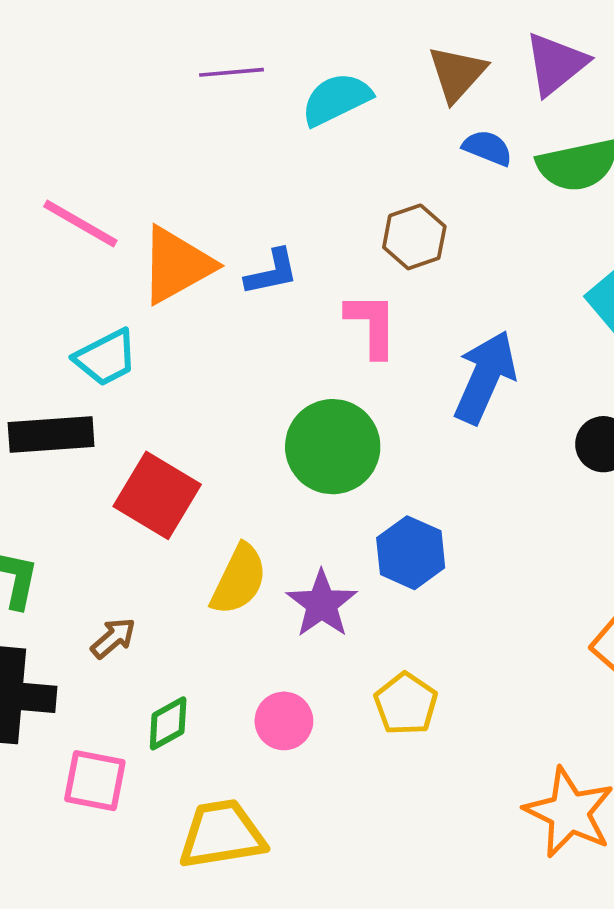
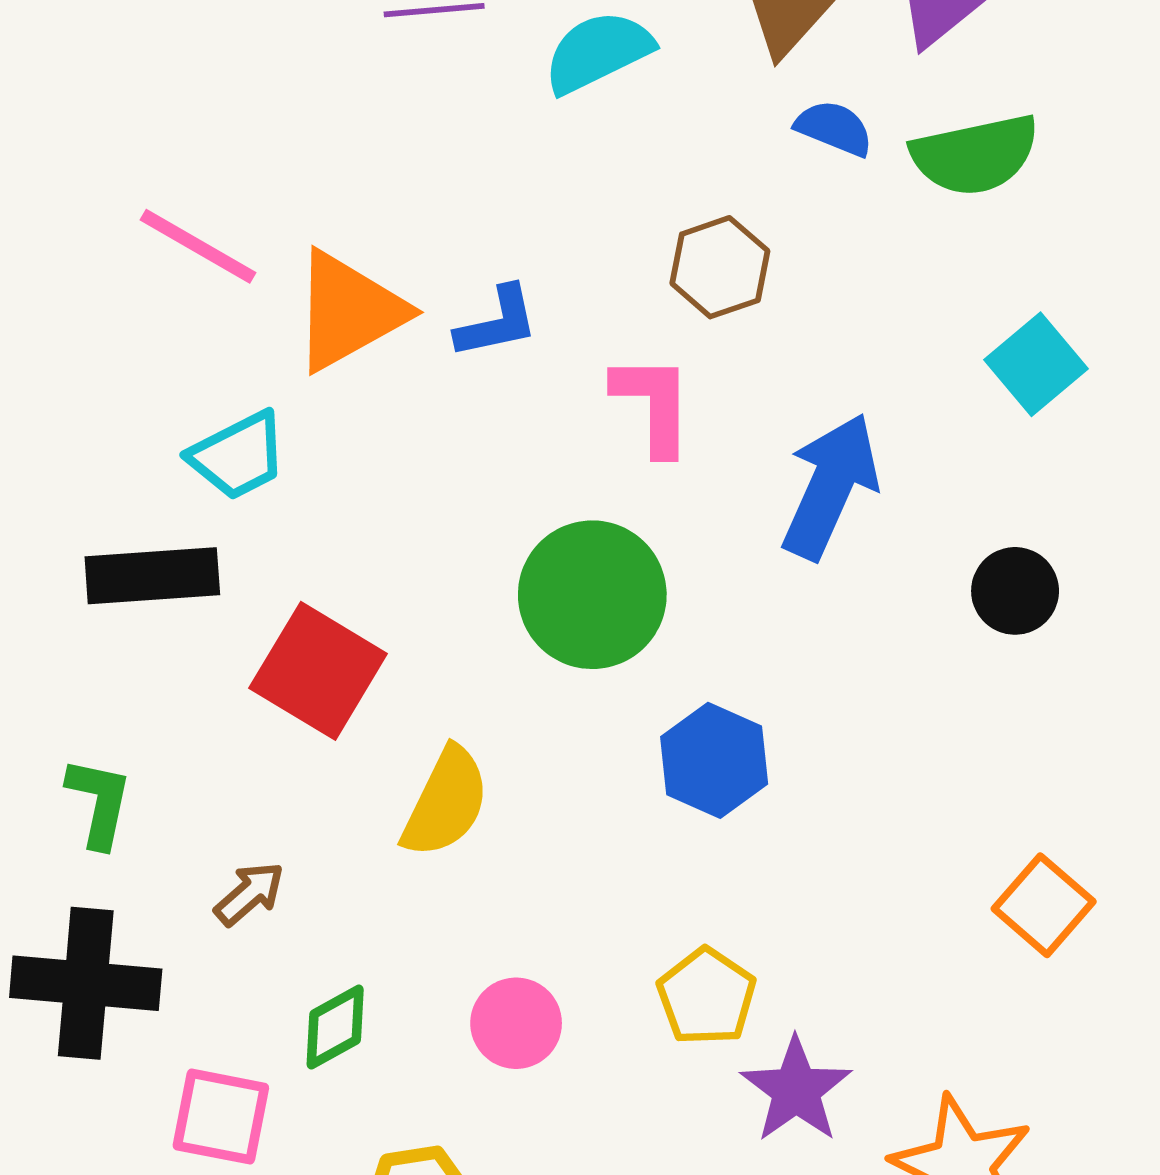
purple star: (322, 604) -> (796, 1090), moved

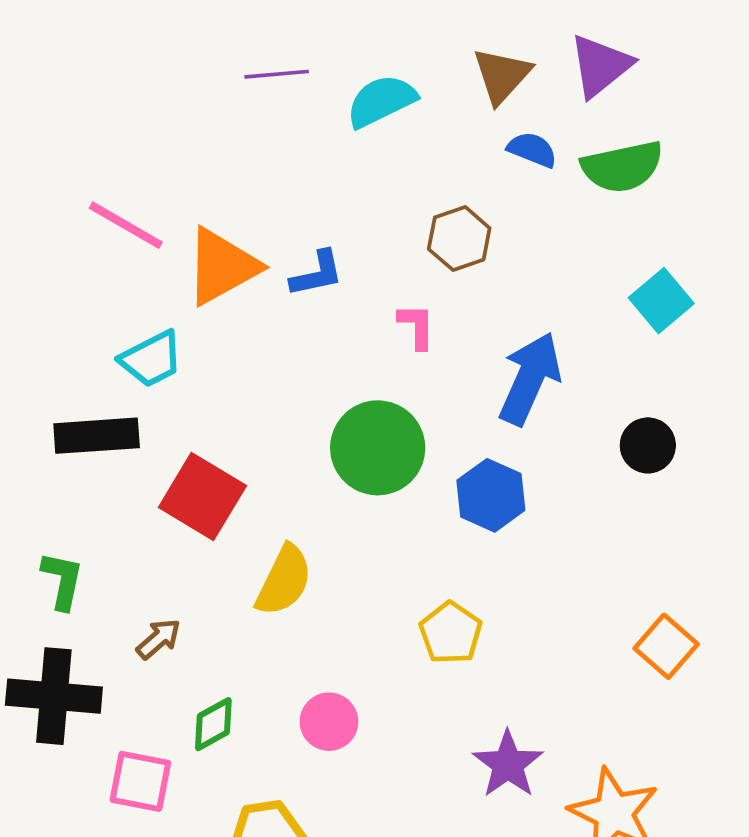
pink L-shape: (653, 404) -> (417, 326), size x0.7
blue hexagon: (714, 760) -> (491, 495), moved
yellow pentagon: (707, 997) -> (451, 633), moved

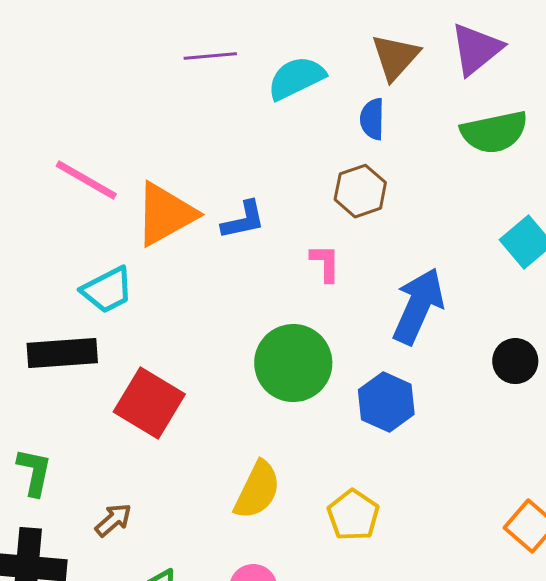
blue semicircle: (532, 150) -> (372, 119), moved, turned -111
yellow semicircle: (284, 581) -> (257, 490), moved

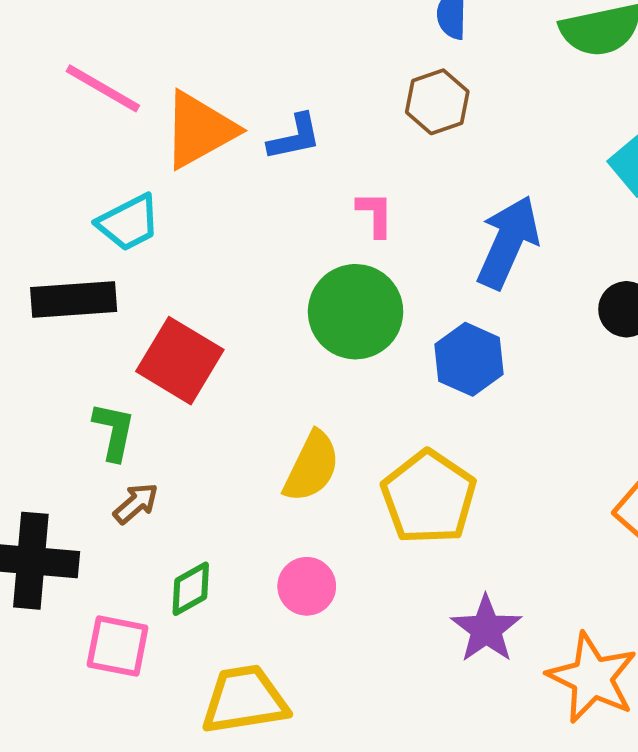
pink L-shape: (325, 263) -> (375, 214), moved
green L-shape: (34, 472) -> (114, 431), moved
yellow pentagon: (353, 515) -> (429, 497), size x1.5

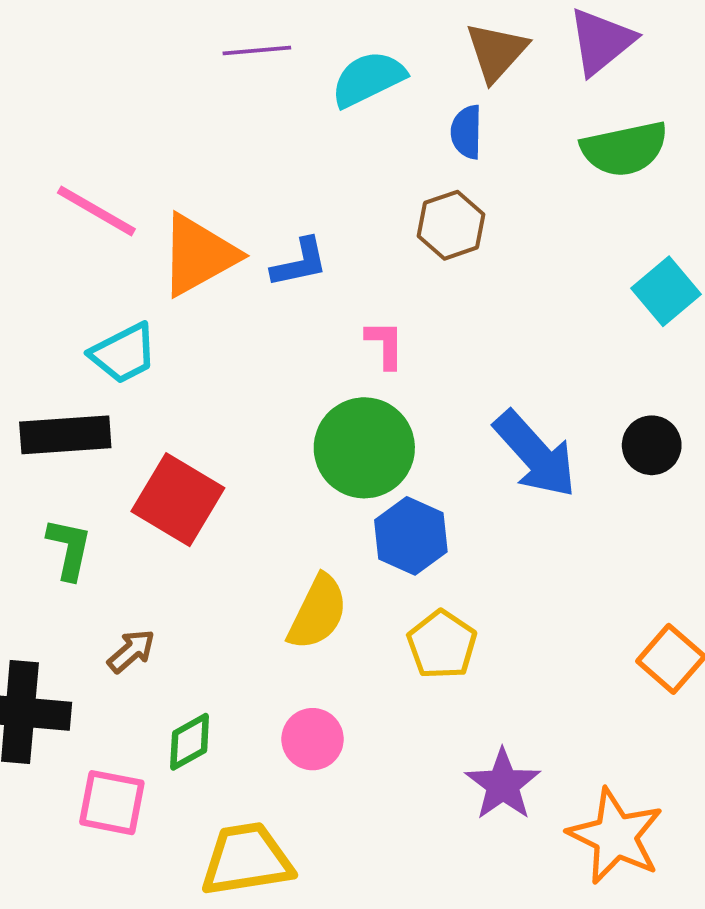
blue arrow: (508, 242) -> (535, 454), moved, turned 114
blue hexagon: (469, 359) -> (411, 536), moved
green L-shape: (114, 431) -> (69, 549), moved
yellow pentagon: (429, 497) -> (442, 645), size x0.7

